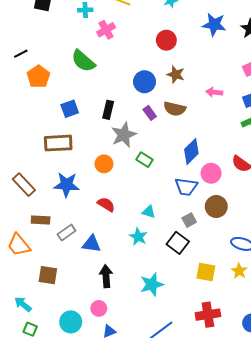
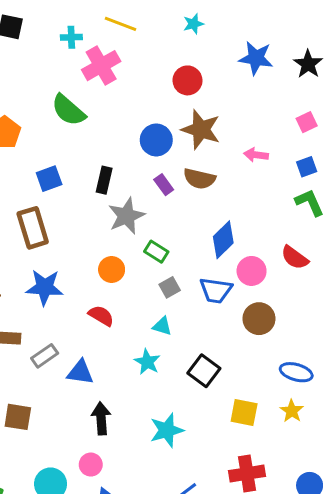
pink cross: (106, 30) -> (101, 66), size x1.4
brown star: (176, 74) -> (201, 130), size x1.5
brown rectangle: (58, 143) -> (33, 228), turned 76
orange circle: (104, 164) -> (112, 269), moved
gray square: (189, 220) -> (170, 287), moved

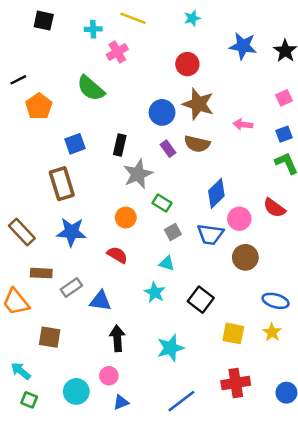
pink cross: (101, 66) -> (117, 52), size x0.7

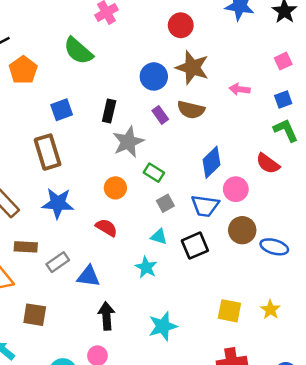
red semicircle: (274, 208) -> (268, 164), moved
black square: (201, 300) -> (195, 246), moved, turned 30
blue ellipse: (276, 301) -> (274, 247), moved

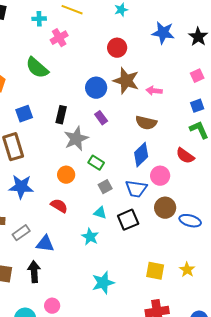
pink arrow: (240, 89) -> (154, 91), moved
brown semicircle: (191, 110) -> (146, 123), moved
black arrow: (106, 316) -> (34, 272), moved

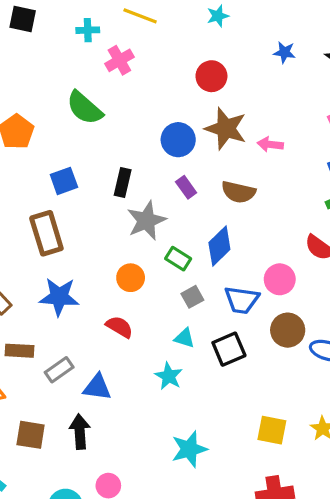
blue star: (163, 33) -> (284, 52), size x0.6
brown semicircle: (146, 123) -> (238, 192), moved
blue diamond: (141, 155) -> (219, 246), moved

